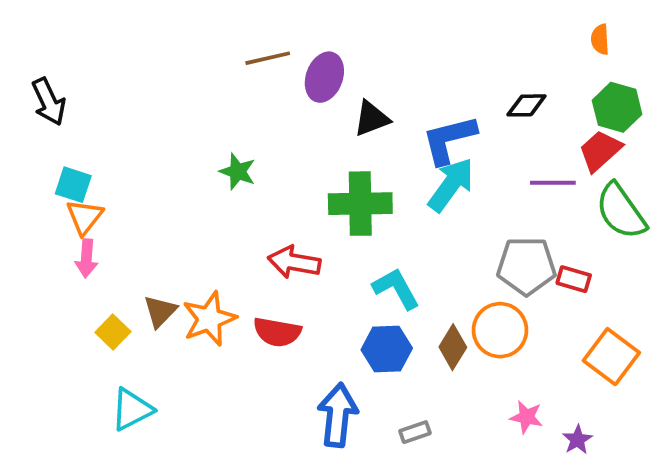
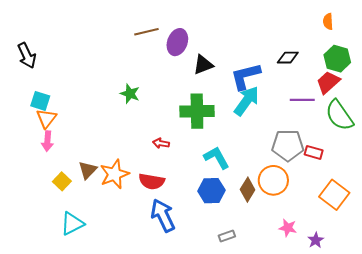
red arrow: (294, 262) -> (161, 143), size x0.6
blue arrow: (338, 415) -> (163, 215), moved, turned -32

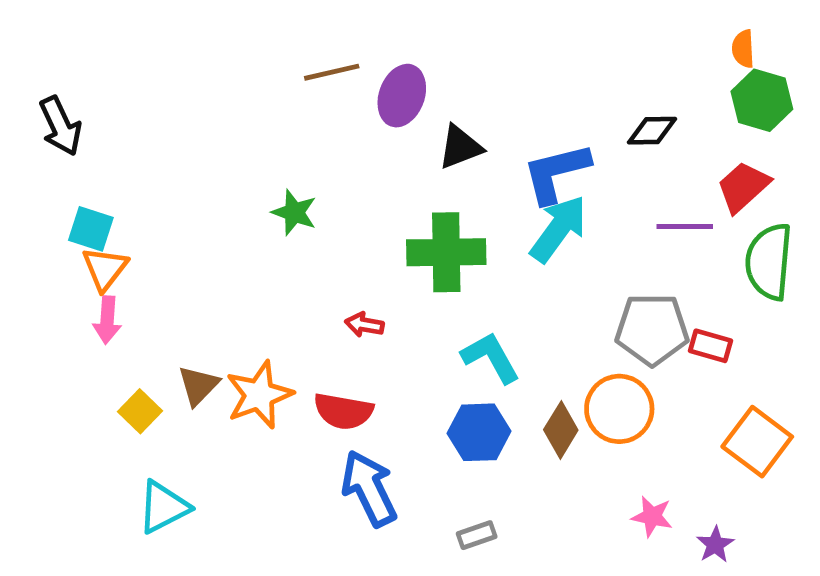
green hexagon: (337, 59) -> (762, 100), moved
green semicircle: (339, 115) -> (769, 262), turned 40
gray rectangle: (227, 236) -> (477, 535), moved

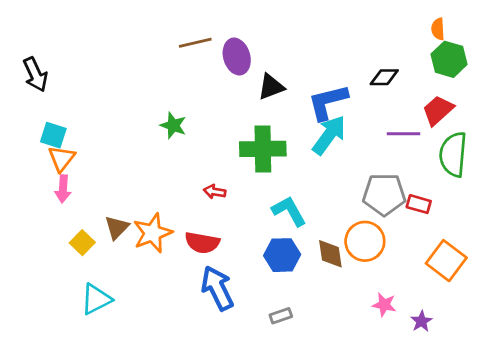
purple ellipse: (402, 96) -> (237, 57), turned -36
brown diamond: (561, 430) -> (330, 254), turned -40

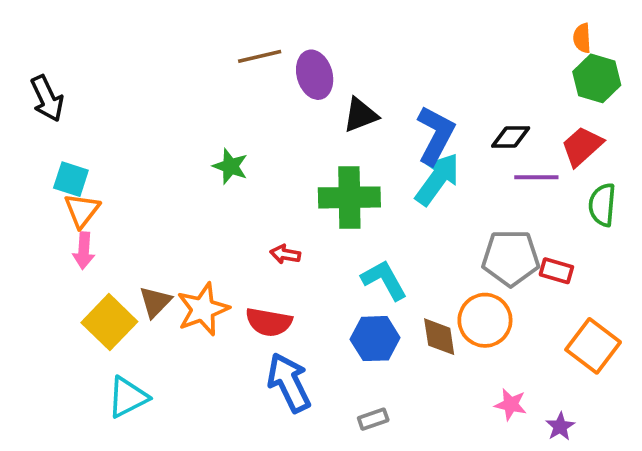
black diamond: (384, 77) -> (511, 137), moved
blue L-shape: (328, 102) -> (436, 135), turned 132
green semicircle: (453, 154) -> (602, 205), size x0.7
yellow square: (82, 243) -> (109, 322), size x1.6

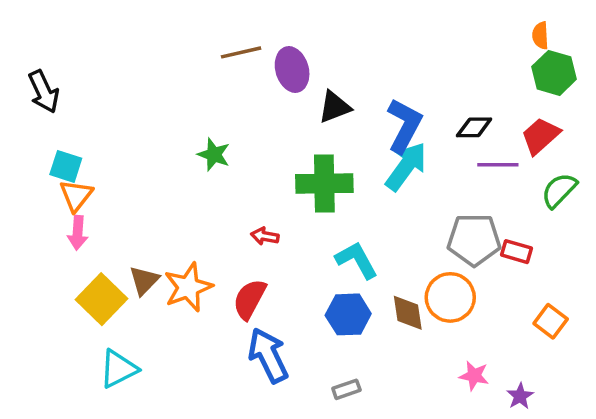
green semicircle: (602, 205) -> (559, 190), turned 39
red semicircle: (269, 322) -> (250, 299), turned 108
orange square: (593, 346) -> (551, 321), size x0.7

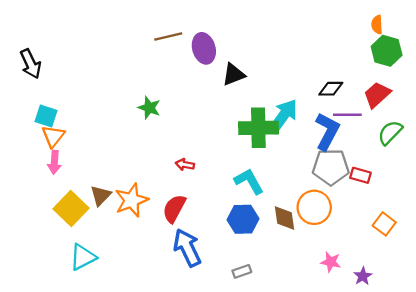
blue L-shape: (404, 126) -> (327, 131), moved
green cross: (324, 183) -> (258, 128), moved

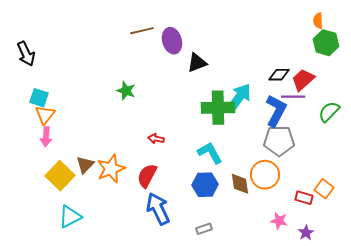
red trapezoid: (377, 95) -> (303, 80), moved
red rectangle: (360, 175) -> (304, 198), moved

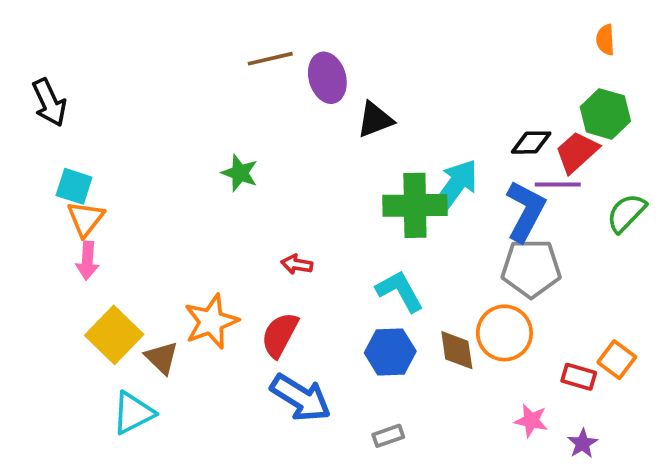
green hexagon: (326, 43) -> (605, 114), moved
brown triangle: (85, 165) -> (162, 358), moved, turned -30
blue arrow: (158, 209) -> (301, 398), turned 148

